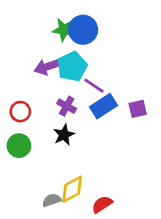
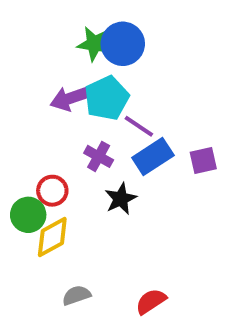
red circle: (20, 112) -> (52, 191), moved
black star: (64, 135) -> (121, 199), moved
yellow diamond: (72, 189) -> (52, 237), moved

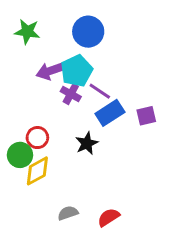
green star: (95, 44) -> (27, 32), moved
purple cross: (99, 156) -> (71, 94), moved
gray semicircle: (76, 295) -> (68, 213), moved

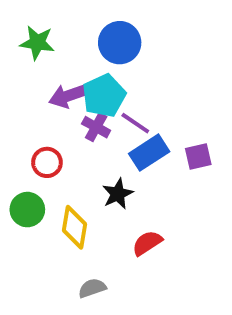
red circle: (37, 138) -> (47, 162), moved
yellow diamond: (37, 171) -> (74, 227), moved, turned -52
red semicircle: (109, 217) -> (147, 243), moved

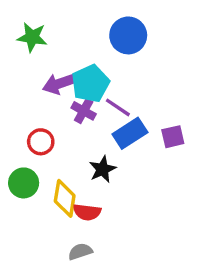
blue circle: (120, 43) -> (128, 35), moved
red semicircle: (147, 243) -> (87, 212), moved, turned -140

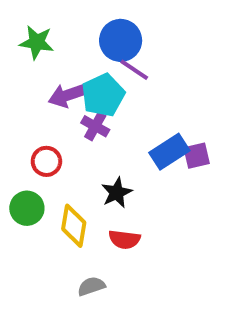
blue circle: (128, 35) -> (121, 40), moved
purple line: (118, 107) -> (134, 70), moved
blue rectangle: (130, 133) -> (169, 152), moved
red semicircle: (87, 212) -> (124, 239), moved

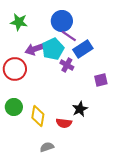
purple cross: (95, 126) -> (67, 65), moved
blue rectangle: (169, 152) -> (83, 49), moved
red circle: (46, 161) -> (15, 69), moved, size x1.5
black star: (117, 193) -> (80, 109), moved

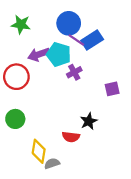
cyan pentagon: (53, 49) -> (59, 54), turned -30
blue rectangle: (83, 49) -> (92, 40), moved
purple cross: (67, 65) -> (74, 72), turned 32
yellow diamond: (38, 116) -> (39, 151), moved

